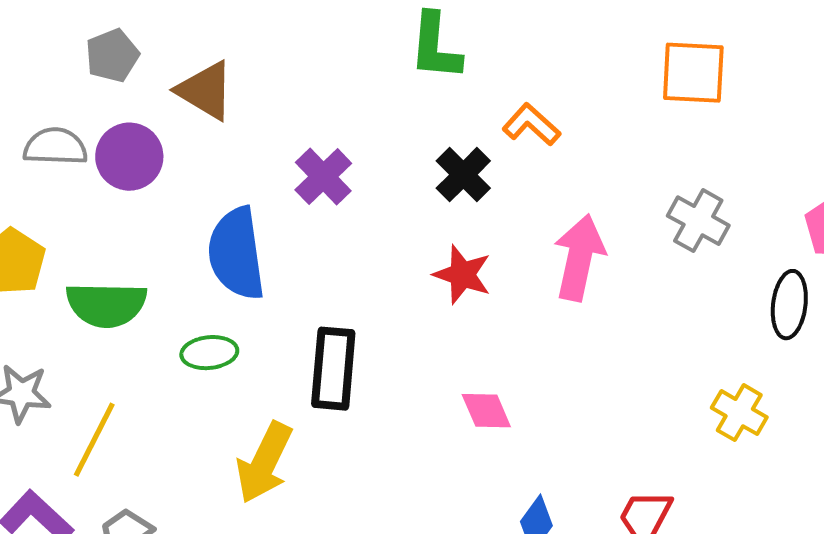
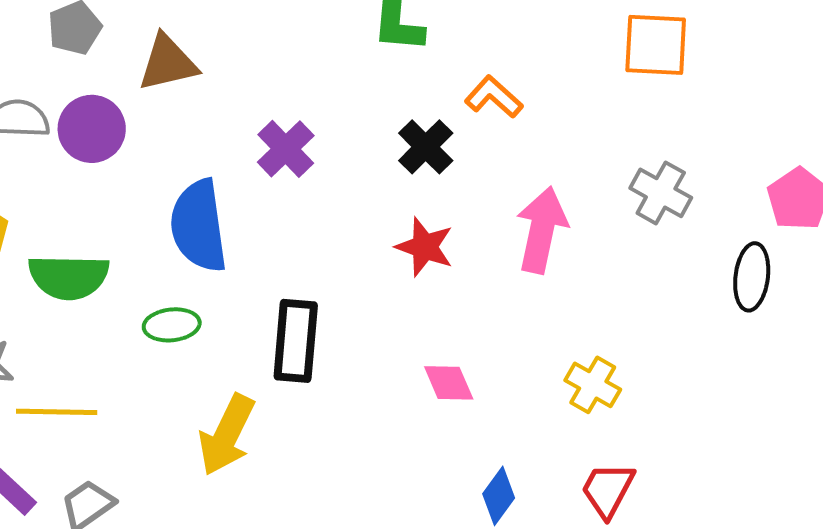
brown triangle: (205, 91) -> (168, 63), turned -44
yellow cross: (739, 413) -> (593, 385), moved
yellow line: (94, 440) -> (57, 412), turned 64

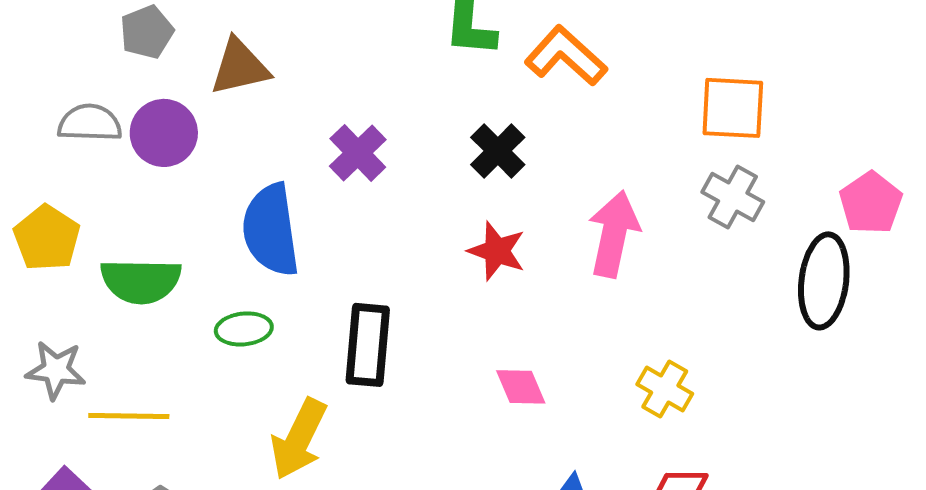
orange square: (656, 45) -> (733, 108), moved
orange L-shape: (494, 97) -> (566, 56), moved, size x1.4
black ellipse: (752, 277) -> (824, 281), size x1.4

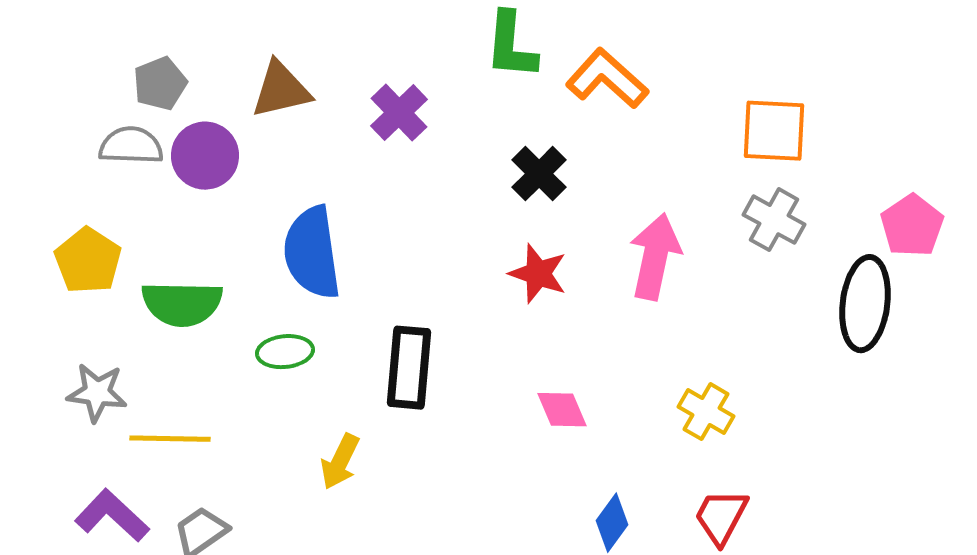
gray pentagon: (147, 32) -> (160, 84), moved
purple cross: (358, 153) -> (399, 113), moved
yellow arrow: (299, 439) -> (340, 462), size x0.7

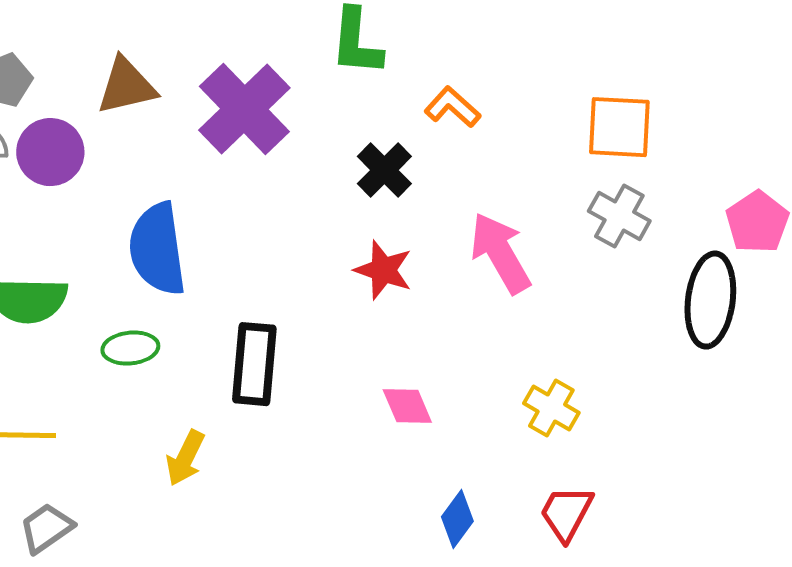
orange L-shape: (607, 79) -> (452, 107), moved, size x0.7
purple cross: (399, 113) -> (244, 109), size x1.6
pink arrow: (655, 257) -> (500, 253), turned -42

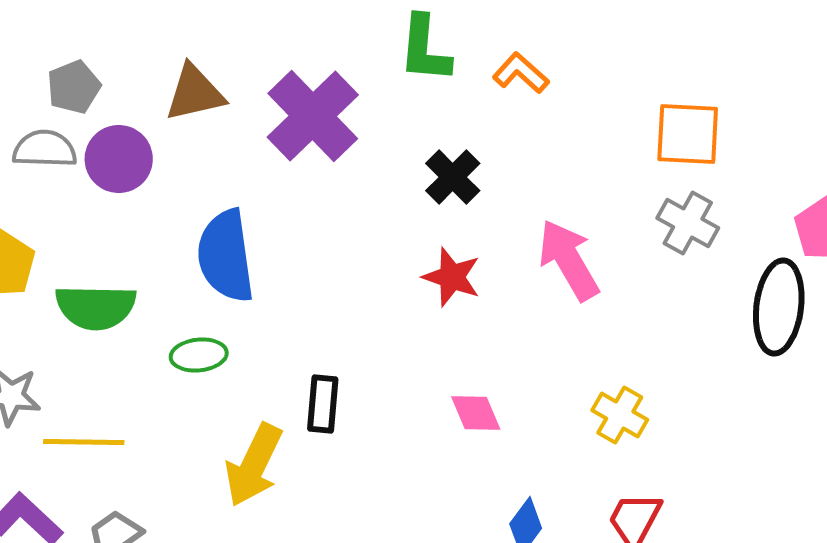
orange L-shape: (452, 107) -> (521, 73), moved
black rectangle: (254, 364) -> (323, 404), moved, size x0.7
yellow arrow: (185, 458) -> (254, 465), size x1.5

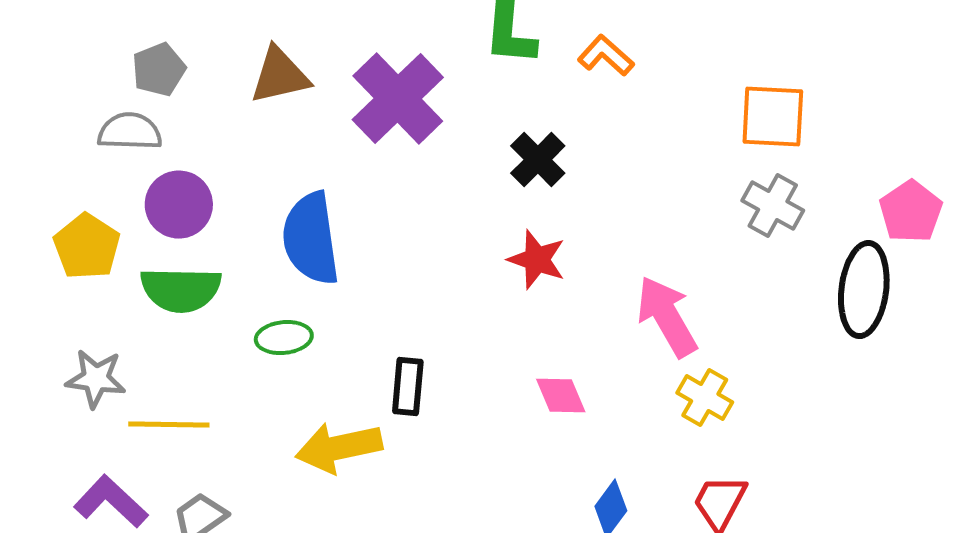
purple circle: (119, 159) -> (179, 205), moved
pink arrow: (569, 260) -> (667, 317), moved
yellow arrow: (254, 465) -> (339, 448), turned 52

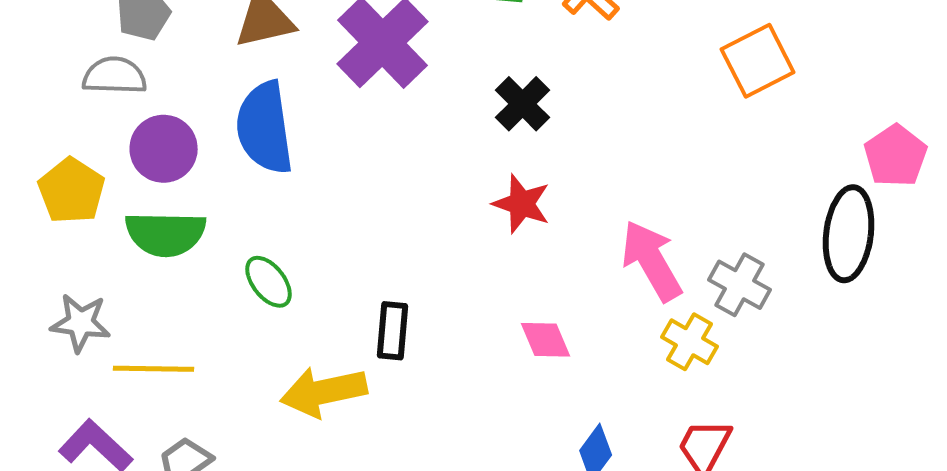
orange square: (773, 117) -> (758, 61), turned -30
gray cross: (773, 206) -> (740, 285), moved
blue semicircle: (311, 239) -> (265, 128), moved
green ellipse: (284, 338) -> (269, 282), turned 58

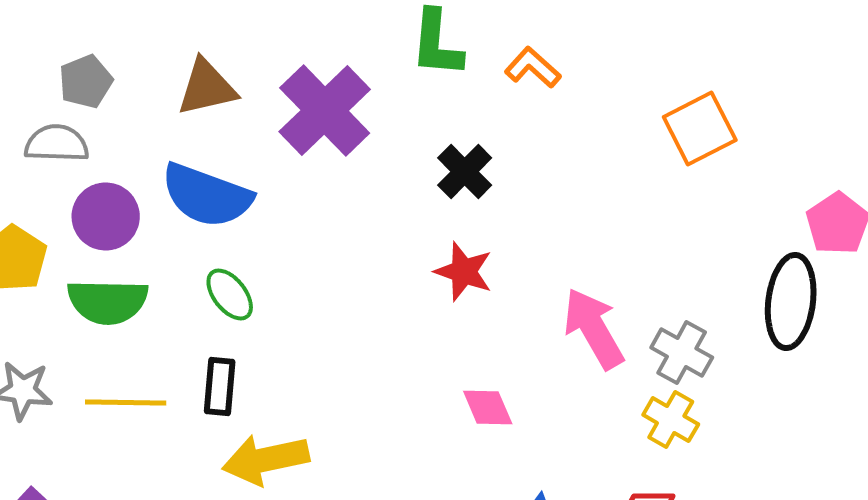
blue semicircle: (265, 128) -> (207, 196), turned -62
green ellipse: (269, 282) -> (230, 294), moved
black rectangle: (393, 331) -> (220, 386), moved
yellow cross: (690, 342) -> (671, 420), moved
yellow line: (154, 369) -> (126, 402), moved

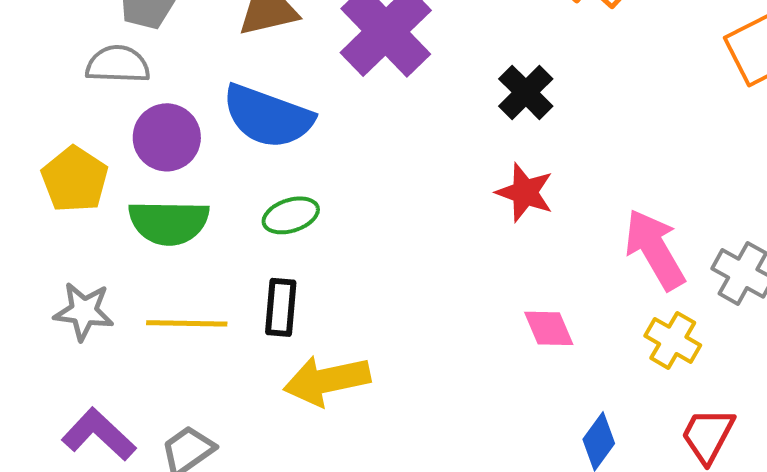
green ellipse: (230, 294) -> (291, 215), turned -70
yellow cross: (671, 420) -> (673, 340), moved

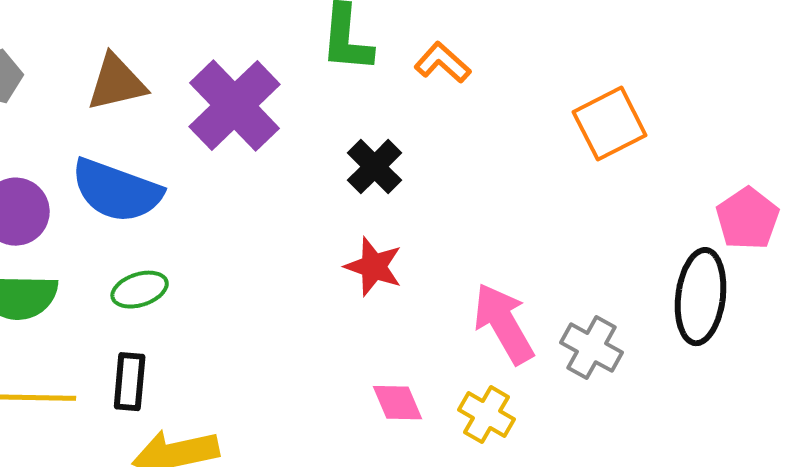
yellow cross: (673, 340) -> (487, 415), moved

